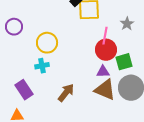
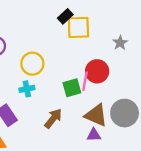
pink line: (105, 36) -> (85, 81), moved
green square: (124, 62) -> (72, 88), moved
purple triangle: (103, 72) -> (94, 135), moved

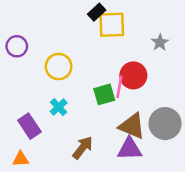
cyan cross: (27, 89) -> (59, 107), moved, turned -32
brown arrow: (53, 119) -> (83, 148), moved
purple triangle: (94, 135) -> (130, 149), size x1.5

